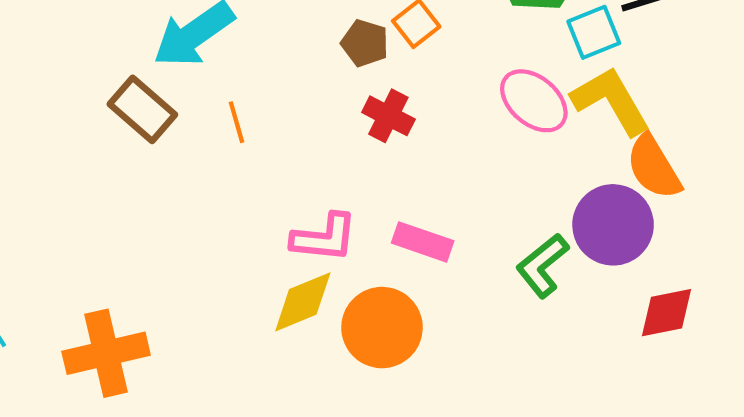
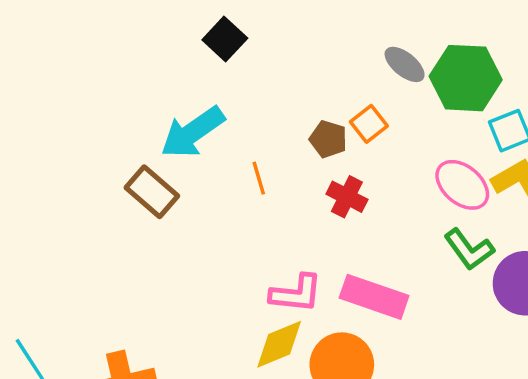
orange line: (237, 122) -> (259, 178), moved
pink rectangle: (423, 242) -> (374, 297), size x1.4
green L-shape: (542, 266) -> (469, 249), moved, turned -87

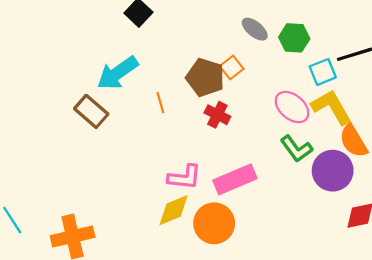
green hexagon: (466, 78) -> (294, 38), size x0.7
brown pentagon: (328, 139) -> (205, 77), size x1.6
pink rectangle: (374, 297) -> (235, 179), turned -42

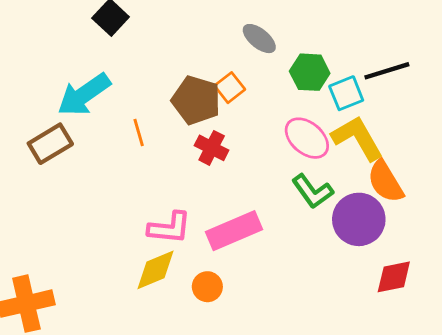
green hexagon: (294, 38) -> (310, 72), moved
brown rectangle: (91, 111) -> (50, 144), turned -72
orange circle: (214, 223) -> (207, 287), size x0.6

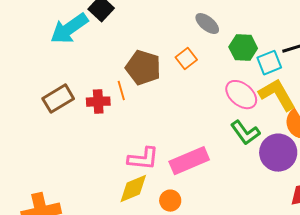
cyan arrow: (84, 95) -> (69, 29), moved
brown pentagon: (196, 100) -> (143, 68), moved
red cross: (212, 148) -> (98, 102), moved, turned -30

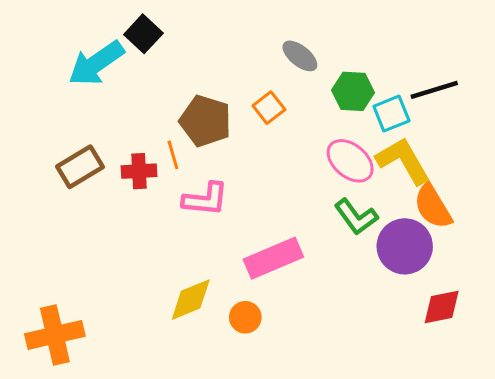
pink L-shape: (143, 159) -> (205, 199), moved

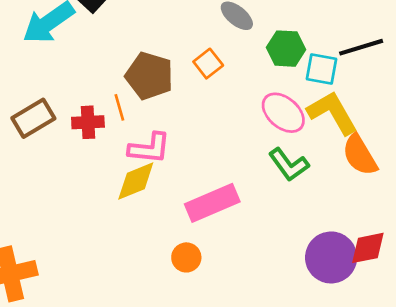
cyan square: (391, 114) -> (322, 69), turned 32
purple circle: (405, 246) -> (331, 257), moved
yellow diamond: (191, 300) -> (136, 181), moved

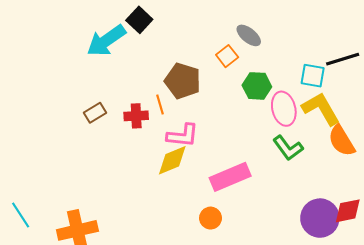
green hexagon: (286, 49) -> (257, 86), moved
orange square: (208, 64) -> (227, 56), moved
pink ellipse: (283, 113) -> (284, 109), turned 36
brown rectangle: (33, 118) -> (95, 113), size x0.7

